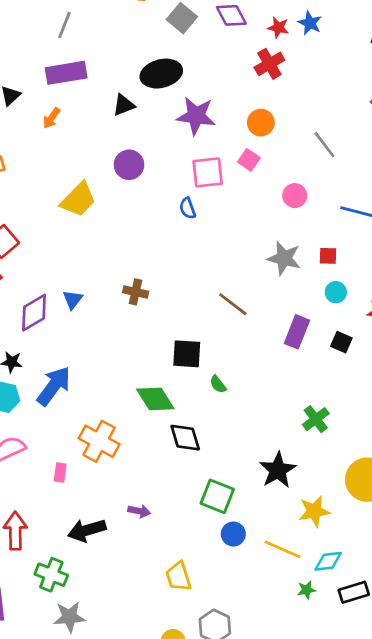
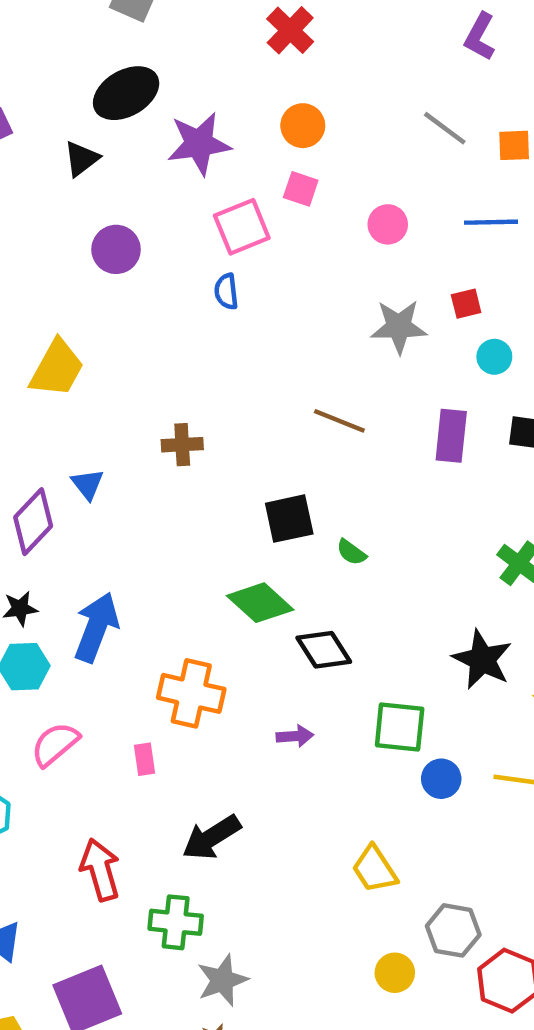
gray line: (324, 145) -> (445, 128), moved
yellow trapezoid: (78, 200) -> (57, 368), moved
blue semicircle: (188, 208) -> (226, 291), turned 30
purple arrow: (139, 511) -> (295, 736), moved

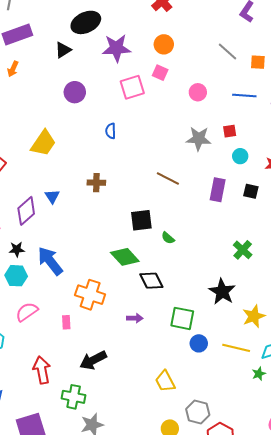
blue semicircle: (226, 291) -> (111, 131), moved
blue arrow: (96, 627) -> (50, 261), turned -64

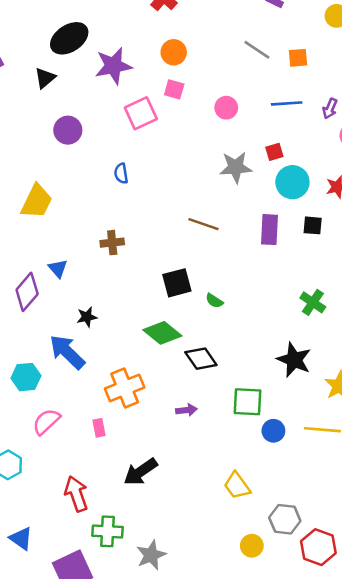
cyan circle: (240, 156) -> (292, 182), size x1.6
black star: (17, 249) -> (87, 317), moved
orange cross: (90, 295) -> (125, 388), turned -32
green cross: (74, 397) -> (107, 531), moved

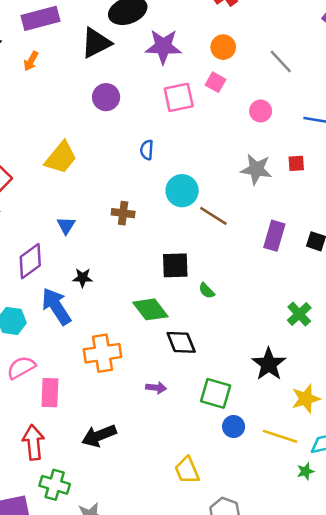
gray line: (257, 50) -> (281, 62), moved
black triangle: (45, 78) -> (96, 43), size x1.5
cyan circle: (292, 182) -> (182, 191), moved
purple diamond: (27, 292) -> (30, 261), moved
pink rectangle: (99, 428) -> (50, 393), moved, size x1.6

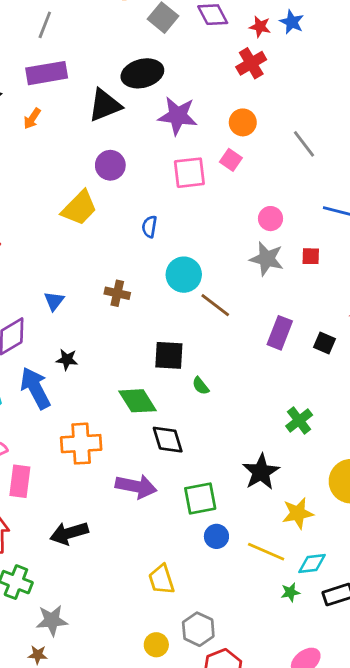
pink circle: (261, 111) -> (271, 219), moved
yellow trapezoid: (61, 158) -> (79, 208), moved
purple arrow: (156, 388) -> (136, 486), size x1.8
green square: (216, 393) -> (200, 498), turned -32

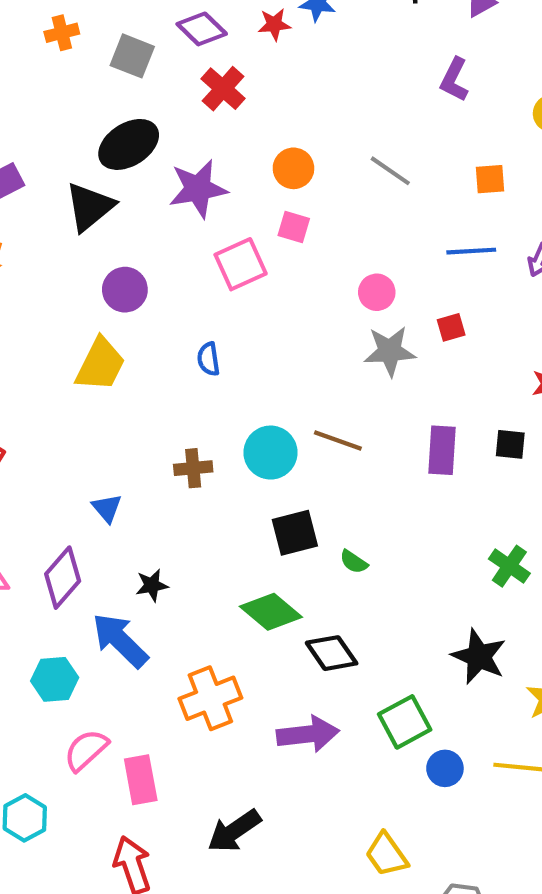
red cross: (251, 63) -> (223, 89), moved
cyan circle: (184, 275) -> (270, 453), moved

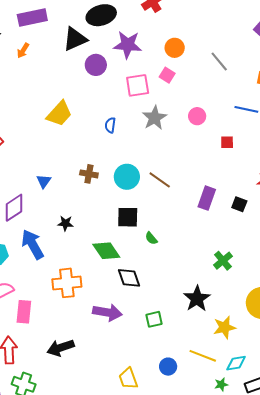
purple circle: (125, 290) -> (96, 65), moved
gray star: (390, 351) -> (155, 118), moved, turned 30
black star: (152, 585) -> (65, 223), moved
green square: (405, 722) -> (154, 319), size x0.7
blue circle: (445, 768) -> (168, 367), moved

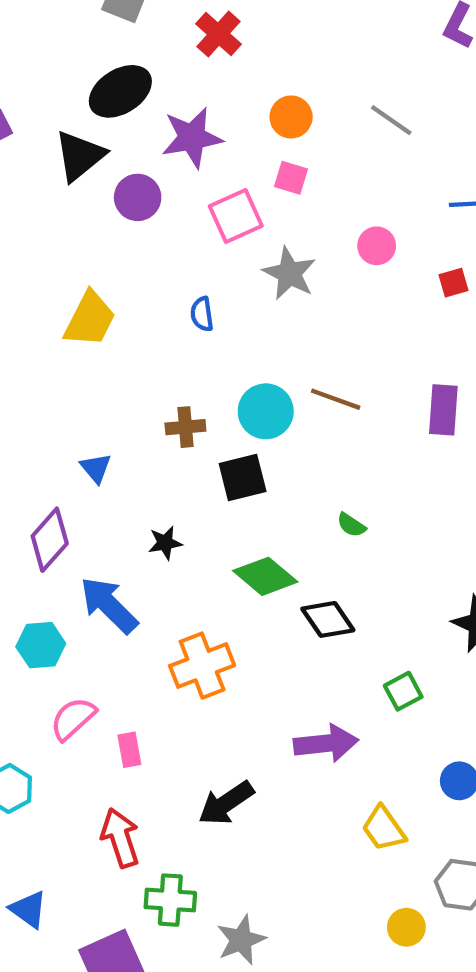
black square: (128, 217) -> (243, 478), moved
pink rectangle: (24, 312) -> (129, 750), size x0.7
purple arrow: (107, 312) -> (326, 743), moved

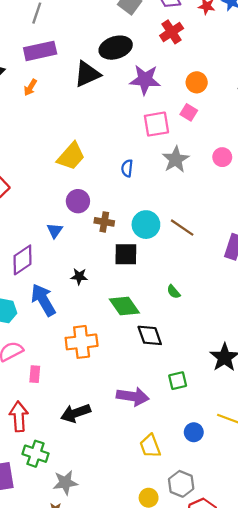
purple circle: (138, 197) -> (78, 201), moved

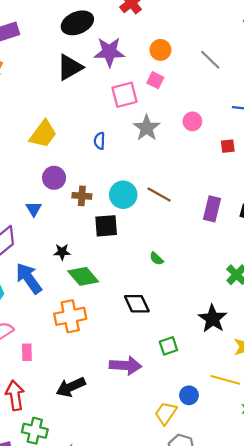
black triangle: (87, 74) -> (70, 67), moved
green diamond: (124, 306) -> (83, 276), moved
yellow trapezoid: (150, 446) -> (166, 413), moved, turned 60

